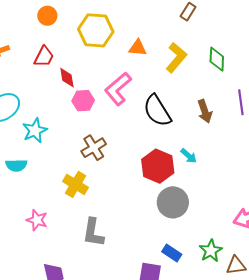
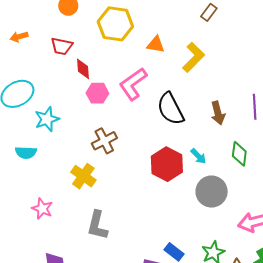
red trapezoid: (44, 57) -> (62, 46), turned 70
green diamond: (217, 59) -> (239, 154), moved
gray circle: (173, 202) -> (212, 192), moved

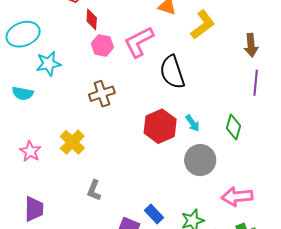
brown arrow: (218, 113) -> (251, 45), moved
yellow cross: (83, 176) -> (72, 142), moved
gray L-shape: (97, 225) -> (94, 190), moved, size x0.7

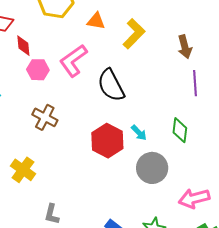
brown cross: (102, 94) -> (45, 117), turned -35

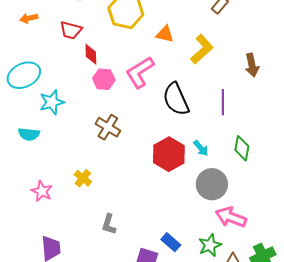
purple line: (195, 83) -> (223, 102), moved
yellow cross: (23, 170) -> (83, 178), size x0.7
pink arrow: (194, 198) -> (231, 217), moved, turned 32

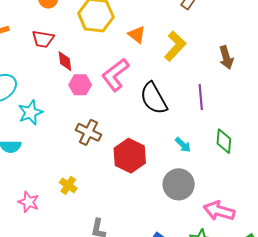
orange triangle: (165, 34) -> (137, 35), turned 30
red hexagon: (169, 154) -> (130, 156), moved
gray circle: (212, 184) -> (179, 184), moved

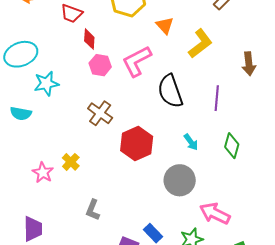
pink star: (29, 202) -> (43, 173), moved

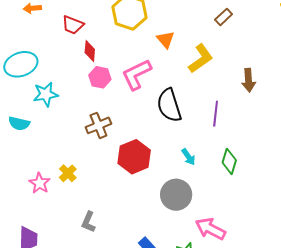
brown cross: (100, 113) -> (98, 125), turned 30

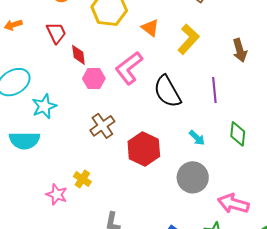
red trapezoid: (73, 25) -> (56, 33), turned -125
cyan semicircle: (19, 123) -> (24, 140), size x1.4

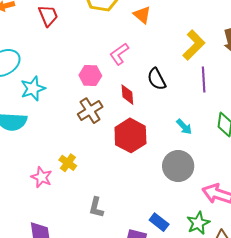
yellow L-shape: (188, 39) -> (194, 45), moved
red diamond: (78, 55) -> (127, 95), moved
pink L-shape: (129, 68) -> (119, 54), size x0.7
pink hexagon: (94, 78) -> (90, 75), moved
black semicircle: (167, 91) -> (157, 79), size x0.7

